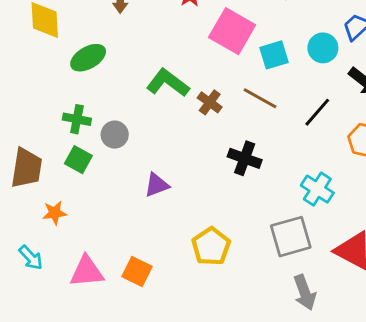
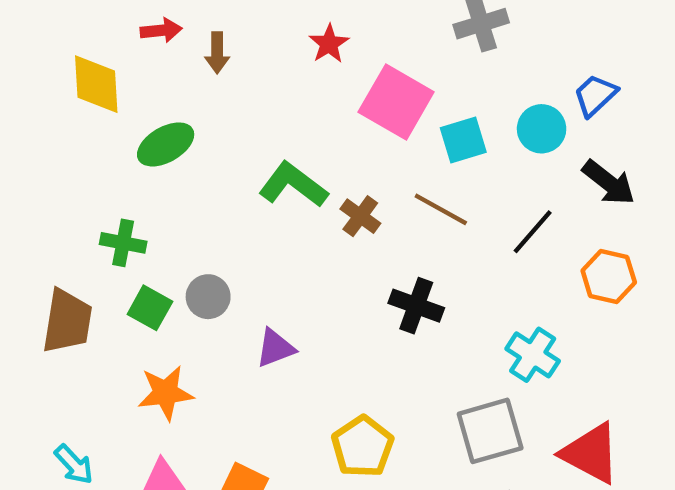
green cross: (77, 119) -> (123, 243), moved
gray circle: (115, 135) -> (208, 297), moved
orange star: (55, 213) -> (166, 393), moved, size x1.4

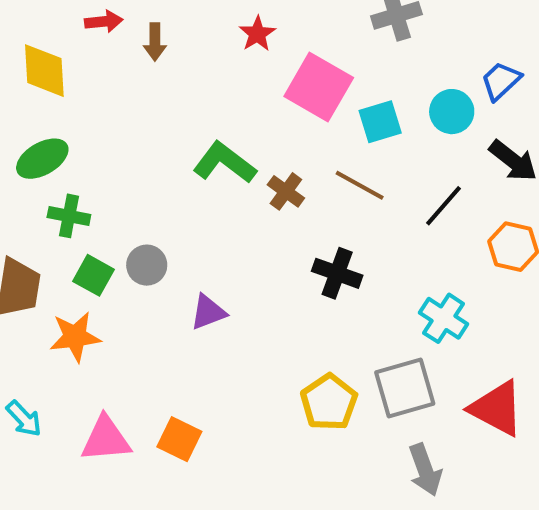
green ellipse: (166, 144) -> (42, 159), moved
orange star: (166, 393) -> (75, 337), moved
yellow pentagon: (363, 447) -> (329, 402), moved

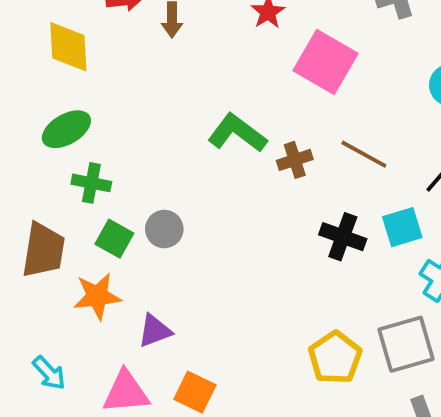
cyan square: (380, 122) -> (402, 227), moved
brown cross: (286, 191) -> (295, 160), turned 36
purple triangle: (208, 312) -> (155, 331), moved

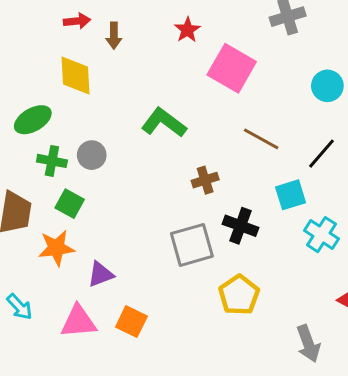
yellow diamond: (68, 47) -> (76, 76), moved
brown cross: (295, 160) -> (205, 180), moved
gray circle: (164, 229) -> (92, 155), moved
black cross: (343, 237) -> (240, 226), moved
gray square: (406, 344) -> (192, 245), moved

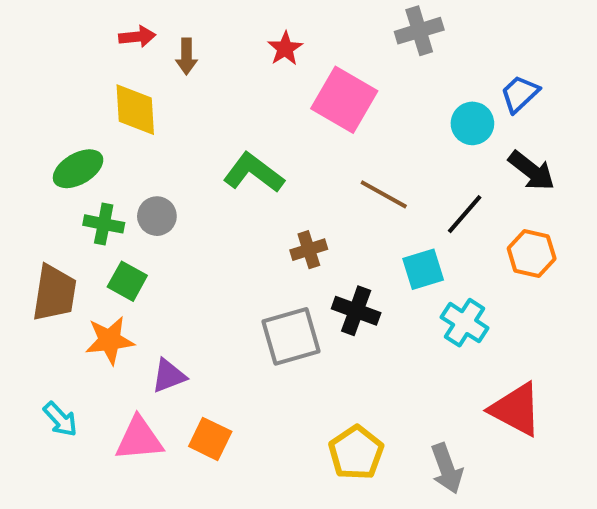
yellow pentagon: (239, 295) -> (356, 453), moved

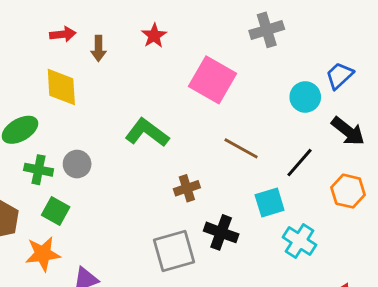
red star: (285, 48) -> (154, 36), moved

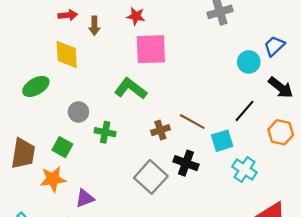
red star: (154, 36) -> (136, 16), turned -30
pink square: (213, 80) -> (151, 49), moved, turned -32
brown line: (241, 148) -> (192, 122), moved
green cross: (39, 170) -> (105, 132), moved
gray square: (174, 251) -> (151, 177), turned -32

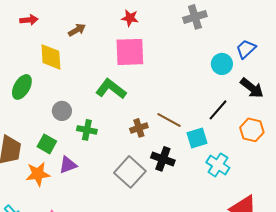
red arrow: (68, 15) -> (29, 20), moved
red star: (136, 16) -> (130, 18), moved
brown arrow: (94, 26) -> (77, 30), turned -120
green ellipse: (36, 86) -> (22, 87), turned -30
purple triangle: (85, 198) -> (68, 165), moved

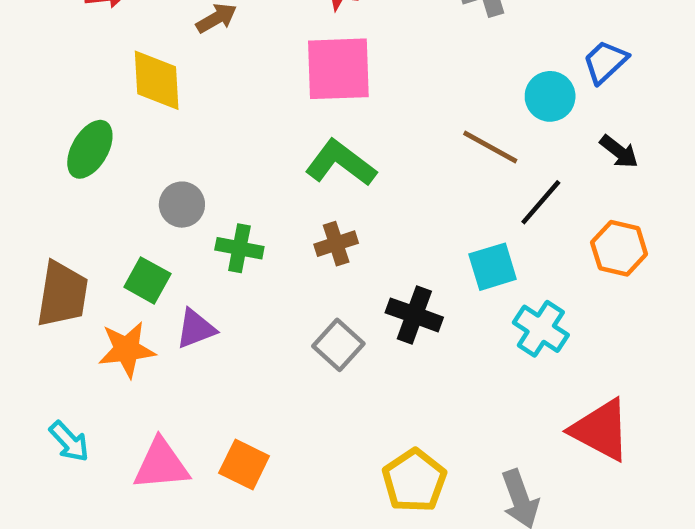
black arrow: (252, 88) -> (619, 152), size x0.7
green L-shape: (111, 89) -> (341, 163), moved
brown line: (169, 120) -> (490, 147), moved
brown cross: (139, 128) -> (336, 244), moved
gray square: (130, 172) -> (338, 345), size x0.7

